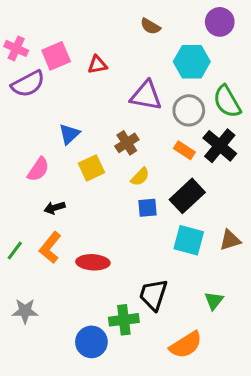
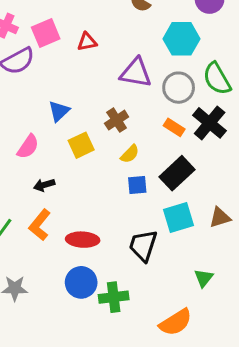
cyan square: (189, 240) -> (179, 217), turned -32
black trapezoid: (153, 295) -> (143, 246), moved
blue circle: (91, 342) -> (81, 282), moved

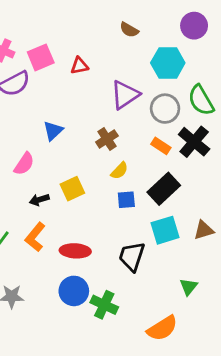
purple triangle: (136, 73) -> (125, 95), turned -44
yellow square: (81, 145) -> (72, 189), moved
green cross: (114, 297) -> (104, 305), turned 32

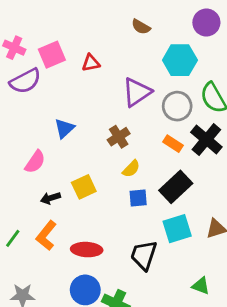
green triangle: (189, 287) -> (201, 286), turned -48

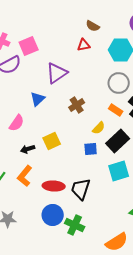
red triangle: (91, 63) -> (84, 45), moved
purple triangle: (137, 92) -> (57, 73), moved
yellow semicircle: (131, 169) -> (99, 128), moved
black trapezoid: (144, 255) -> (81, 189), moved

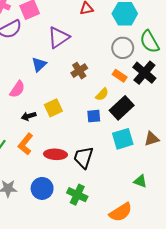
blue circle: (53, 215) -> (42, 188), moved

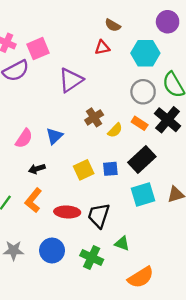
blue triangle: (39, 64) -> (54, 136), moved
yellow semicircle: (102, 94) -> (115, 130), moved
yellow square: (53, 108) -> (84, 170), moved
green triangle: (140, 181) -> (122, 243), moved

